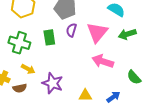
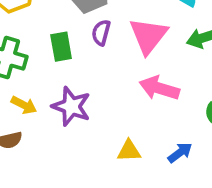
purple star: (53, 83) -> (71, 106), moved

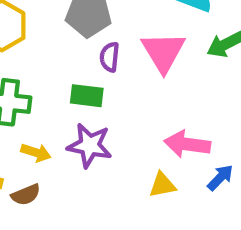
green rectangle: (61, 47) -> (87, 96), moved, turned -64
pink arrow: (159, 88) -> (187, 144), moved

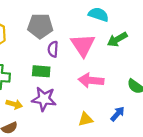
pink arrow: (187, 144) -> (91, 80), moved

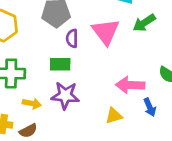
pink arrow: (91, 80) -> (130, 85), moved
blue arrow: (118, 114) -> (150, 107), turned 119

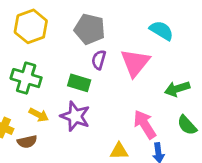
green arrow: (144, 23) -> (177, 89), moved
pink arrow: (130, 85) -> (145, 124), turned 40

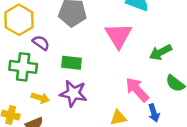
purple semicircle: (99, 60) -> (41, 43), moved, turned 120

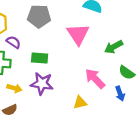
blue arrow: (154, 113) -> (120, 94), moved

